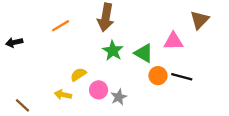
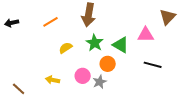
black arrow: (14, 42) -> (12, 23), moved
yellow semicircle: (78, 74) -> (66, 48), moved
orange circle: (158, 76) -> (108, 64), moved

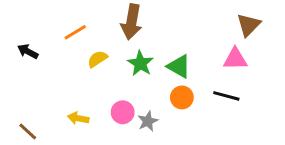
black arrow: (12, 23) -> (28, 52), moved, turned 40
pink triangle: (146, 35) -> (235, 59), moved
yellow semicircle: (66, 48) -> (97, 59), moved
orange circle: (108, 64) -> (182, 97), moved

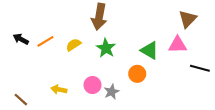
orange line: (75, 32) -> (45, 41), moved
green triangle: (179, 66) -> (150, 50), moved
black line: (226, 96) -> (200, 68), moved

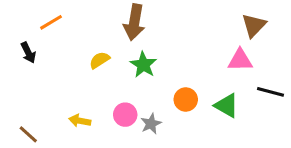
black arrow: (21, 39) -> (28, 53), turned -144
orange line: (45, 41) -> (51, 22), moved
green triangle: (150, 50) -> (227, 106), moved

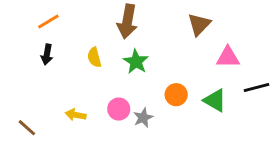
brown triangle: (254, 25) -> (199, 24), moved
black arrow: (28, 53) -> (47, 54), moved, turned 36
yellow semicircle: (99, 60) -> (94, 57), turned -72
black line: (270, 92) -> (257, 87), turned -30

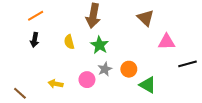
brown triangle: (199, 24) -> (146, 18), turned -30
green triangle: (215, 100) -> (148, 85), moved
gray star: (143, 118) -> (105, 69), moved

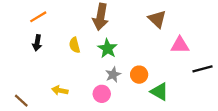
pink circle: (87, 80) -> (102, 94), moved

